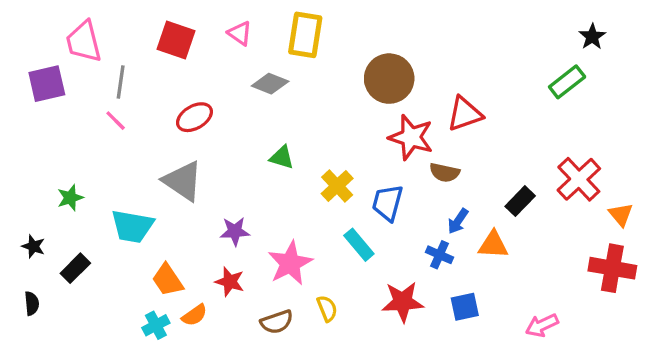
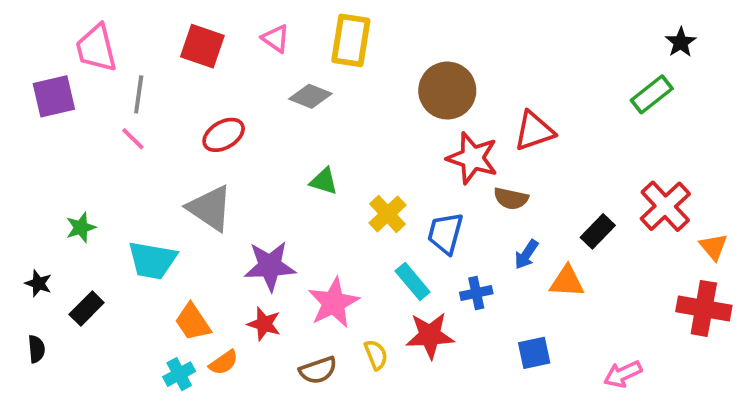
purple star: (235, 231) -> (270, 266), size x1.5
blue cross: (440, 255) -> (476, 293), moved, turned -36
red star: (403, 302) -> (430, 335), moved

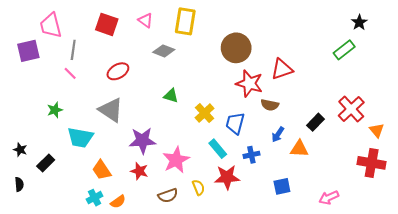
green star: (81, 227) -> (55, 110), moved
orange semicircle: (224, 362) -> (118, 202), moved

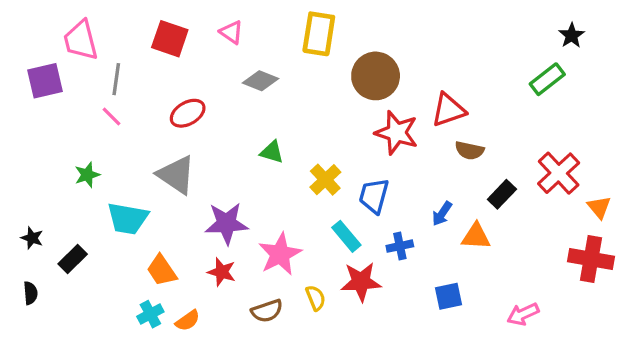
yellow rectangle: (185, 21) -> (319, 34), moved
brown semicircle: (270, 105) -> (470, 150), moved

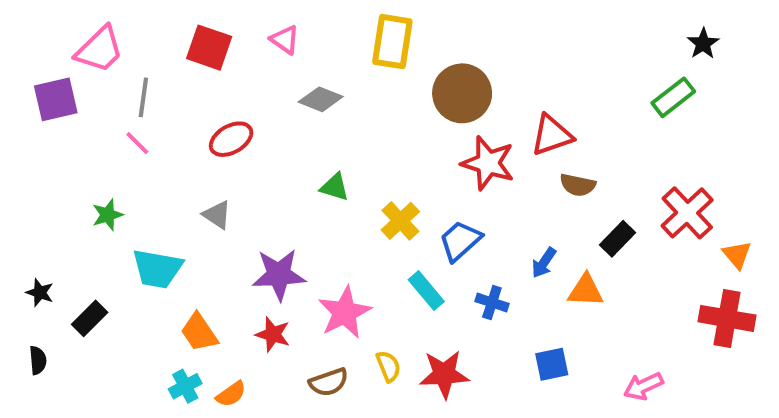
pink trapezoid: (81, 40) -> (100, 50), turned -120
gray triangle: (176, 175) -> (217, 215), size x0.6
blue trapezoid: (374, 196) -> (460, 241), turned 33
blue cross: (400, 246) -> (492, 303), turned 30
red star: (361, 282) -> (444, 374), moved

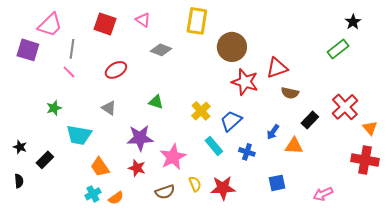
purple square: (56, 99) -> (28, 50), turned 30
green triangle: (335, 187) -> (156, 102), moved

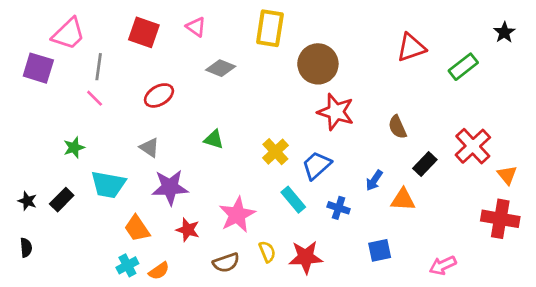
black star: (353, 22) -> (504, 32), moved
red triangle: (277, 68) -> (411, 47), moved
brown semicircle: (290, 93) -> (397, 127), turned 54
purple star: (140, 138) -> (170, 187), moved
black rectangle: (45, 160) -> (62, 200), moved

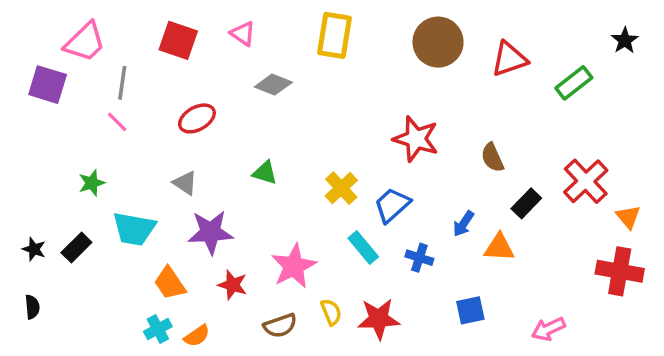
brown circle: (318, 64) -> (438, 42), moved

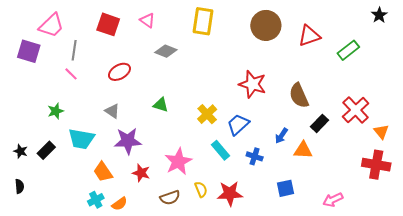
black star: (625, 40) -> (379, 15), moved
brown semicircle: (492, 158) -> (299, 96), size x1.4

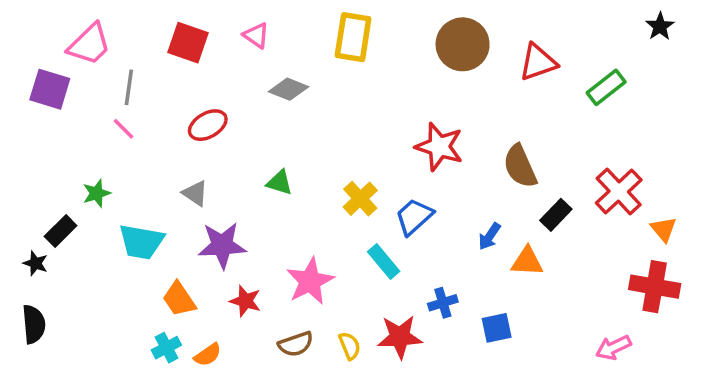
black rectangle: (46, 150) -> (61, 231), moved
blue cross: (255, 156) -> (443, 303), moved, turned -35
black semicircle: (19, 186) -> (34, 324), size x1.5
yellow semicircle: (201, 189) -> (350, 346), moved
pink arrow: (333, 200) -> (613, 348), moved

